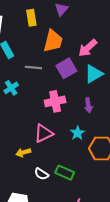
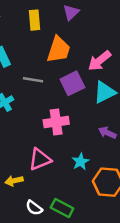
purple arrow: (88, 105) -> (107, 133), moved, turned 120

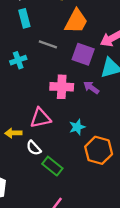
purple square: (72, 83) -> (83, 54), turned 35
purple arrow: (107, 133) -> (91, 88), moved
white semicircle: (34, 208) -> (34, 148), moved

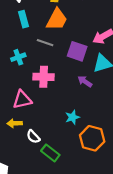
orange trapezoid: (76, 21) -> (57, 19), moved
pink cross: (62, 87) -> (44, 77), moved
pink triangle: (40, 118) -> (22, 100), moved

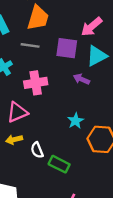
white semicircle: (33, 137) -> (37, 150), turned 32

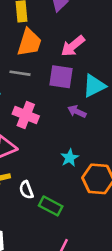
pink arrow: (92, 27) -> (73, 46), moved
pink cross: (36, 83) -> (26, 115), turned 30

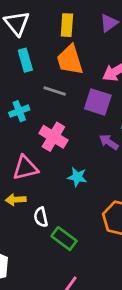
orange trapezoid: (29, 43) -> (70, 60), turned 136
cyan star: (70, 158) -> (77, 177), moved, turned 30

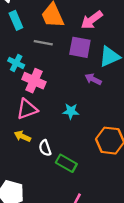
cyan cross: (19, 111) -> (16, 63), turned -35
pink cross: (53, 137) -> (34, 81), moved
yellow arrow: (16, 200) -> (22, 136), turned 35

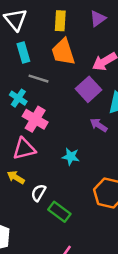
gray line: (43, 43) -> (38, 79), moved
purple square: (80, 47) -> (89, 89), turned 30
white semicircle: (45, 148) -> (38, 193), turned 42

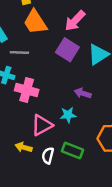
purple arrow: (99, 125) -> (83, 93), moved
pink triangle: (24, 149) -> (42, 125), moved
green rectangle: (59, 212) -> (72, 150), moved

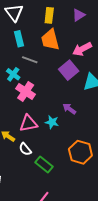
green rectangle: (72, 150) -> (44, 164), moved
white semicircle: (48, 156) -> (25, 149), turned -72

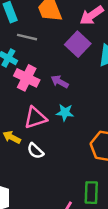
purple arrow: (69, 109) -> (60, 82), moved
green rectangle: (44, 164) -> (91, 193), moved, turned 60

